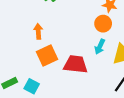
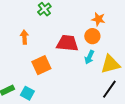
orange arrow: (38, 31) -> (24, 37), moved
red trapezoid: (76, 64) -> (67, 43), moved

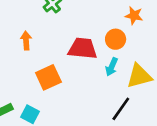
orange star: (98, 19) -> (134, 16), moved
black line: (109, 89) -> (121, 109), moved

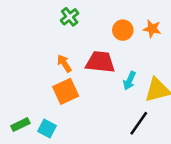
orange circle: (116, 39) -> (123, 30), moved
orange arrow: (26, 41) -> (64, 63), moved, turned -30

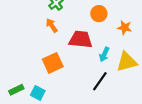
orange star: (152, 29) -> (125, 28), moved
orange arrow: (64, 63) -> (52, 25), moved
black line: (139, 123) -> (100, 81), moved

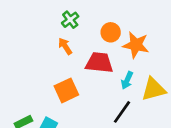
orange circle: (99, 14) -> (111, 32), moved
orange star: (125, 28) -> (136, 45), moved, size x1.5

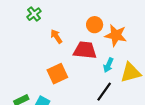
green cross: (70, 20) -> (34, 14), moved

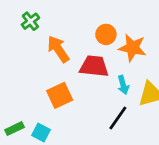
orange arrow: (56, 36) -> (58, 49), size x1.5
cyan arrow: (108, 65) -> (123, 85), turned -40

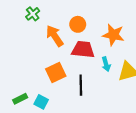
orange circle: (106, 34) -> (78, 24), moved
black line: (118, 118) -> (81, 85), moved, turned -36

